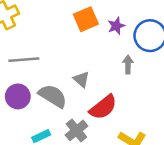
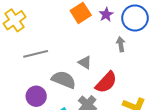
purple circle: (18, 96) -> (36, 96), moved

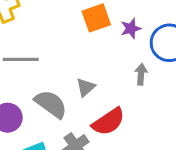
gray triangle: (85, 62) -> (86, 87), turned 32

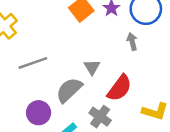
gray semicircle: (51, 104) -> (69, 90), turned -60

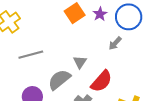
gray arrow: (132, 42) -> (115, 43), turned -128

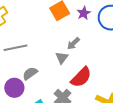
gray arrow: (115, 43) -> (73, 43), moved
gray semicircle: (59, 80) -> (30, 73), moved, size x0.7

